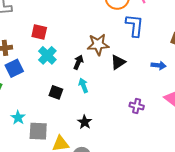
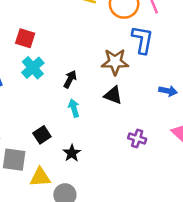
brown star: (98, 44) -> (115, 62), moved
black triangle: (118, 62) -> (113, 95), moved, turned 49
black square: (56, 92) -> (42, 135), moved, turned 32

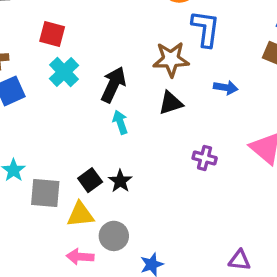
black arrow: (70, 79) -> (113, 85), size x1.5
blue arrow: (168, 91) -> (226, 88), moved
black triangle: (113, 95) -> (171, 103), turned -36
black square: (42, 135) -> (90, 180), moved

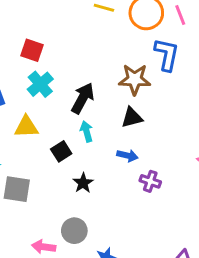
blue arrow: (226, 88) -> (127, 156), moved
purple cross: (205, 158) -> (150, 181), moved
black square: (90, 180) -> (61, 151), moved
yellow triangle: (80, 215) -> (26, 127), moved

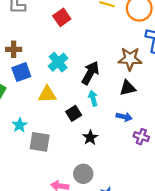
red square: (32, 50) -> (62, 17), moved, turned 36

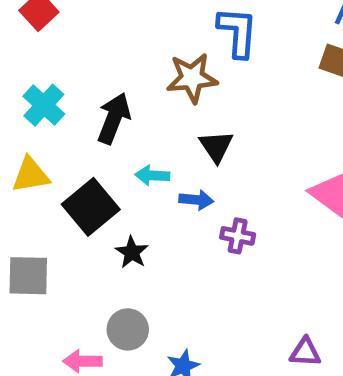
black triangle: (128, 88) -> (216, 146), moved, turned -42
cyan arrow: (93, 98) -> (152, 175), moved, turned -64
black square: (74, 113) -> (91, 207), size x1.6

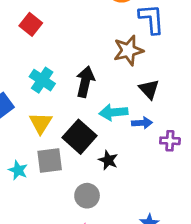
yellow triangle: (31, 175) -> (41, 123), turned -40
cyan arrow: (152, 175) -> (113, 112), size x1.4
gray square: (28, 276) -> (50, 160), moved
gray circle: (128, 329) -> (87, 196), moved

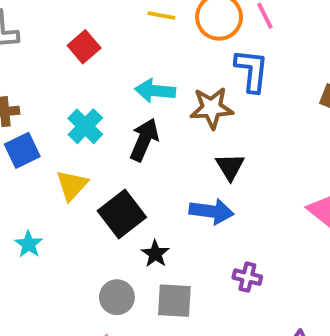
cyan arrow: (113, 112) -> (155, 91), moved
blue arrow: (142, 123) -> (211, 211), size x1.5
purple cross: (170, 141) -> (247, 277), moved
gray square: (50, 160) -> (174, 301), moved

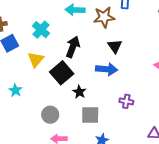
black arrow: (144, 140) -> (73, 47), moved
gray circle: (117, 297) -> (50, 115), moved

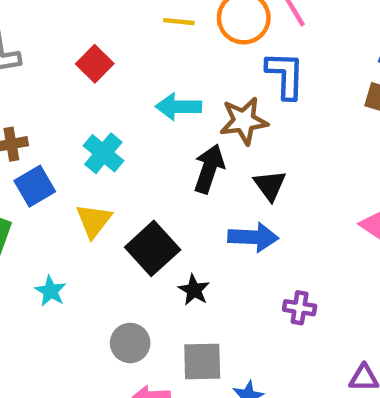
black arrow: (73, 47) -> (209, 169), moved
gray square: (90, 115) -> (202, 362), moved

